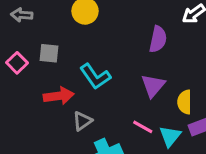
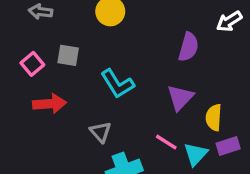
red arrow: (59, 96) -> (50, 104), moved
gray triangle: (82, 121) -> (101, 132), turned -40

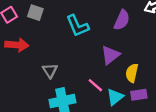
cyan L-shape: (117, 84) -> (77, 26), moved

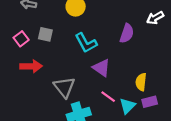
purple triangle: (110, 55) -> (101, 68), moved, turned -42
gray triangle: (50, 71) -> (64, 87), size x1.5

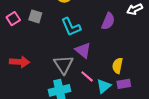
red arrow: (31, 66) -> (20, 62), moved
gray triangle: (64, 87) -> (63, 65), moved

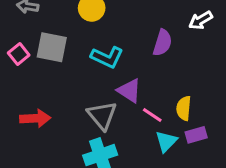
gray square: (35, 16) -> (52, 47), size x1.5
cyan L-shape: (71, 27) -> (107, 57), turned -35
pink line: (87, 76) -> (152, 115), moved

